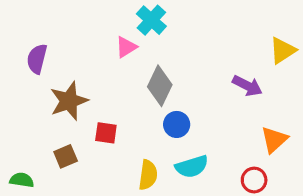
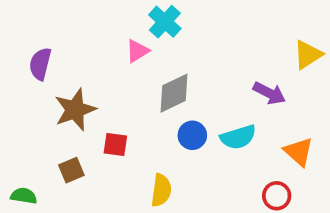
gray diamond: (160, 86) -> (174, 93), turned 39
orange triangle: (274, 140) -> (299, 152), turned -36
cyan semicircle: (192, 167) -> (238, 137), moved

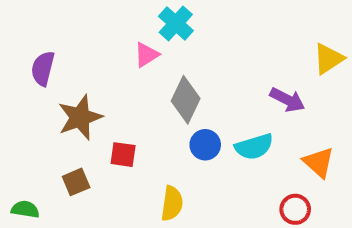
gray diamond: (174, 93) -> (186, 100), turned -39

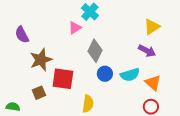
yellow triangle: (328, 59) -> (152, 27), moved
purple semicircle: (43, 68) -> (22, 35), turned -42
red square: (123, 155) -> (63, 79), size x1.6
orange triangle: (319, 162) -> (153, 83), moved

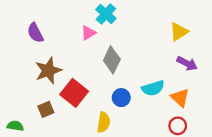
purple semicircle: (22, 35) -> (35, 33), moved
purple arrow: (147, 51) -> (187, 63), moved
blue circle: (105, 74) -> (121, 98), moved
red square: (63, 79) -> (74, 93), turned 30

